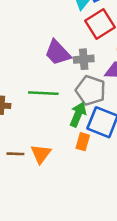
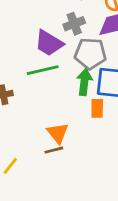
purple trapezoid: (58, 53) -> (49, 43), moved
brown line: (15, 154) -> (54, 150), moved

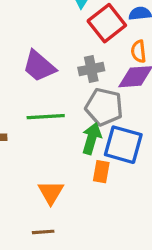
purple trapezoid: (49, 43) -> (39, 66), moved
brown line: (54, 150) -> (43, 232), moved

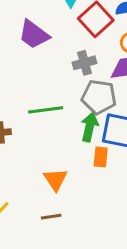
purple trapezoid: (39, 66) -> (34, 35), moved

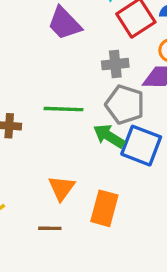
green arrow: (90, 127) -> (109, 136), turned -80
orange rectangle: (101, 157) -> (104, 208), moved, size x1.5

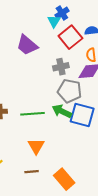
green line: (64, 109) -> (32, 114), moved
orange rectangle: (104, 208) -> (64, 179), moved, turned -50

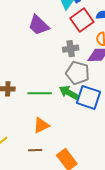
orange triangle: (36, 146) -> (41, 125), turned 30

